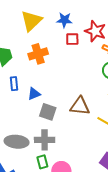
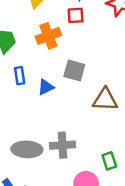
red square: (72, 39) -> (76, 15), moved
gray square: (48, 112) -> (74, 70), moved
green rectangle: (42, 162) -> (109, 161), moved

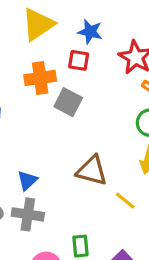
gray square: (74, 70) -> (68, 102), moved
blue triangle: (46, 87) -> (27, 180), moved, turned -30

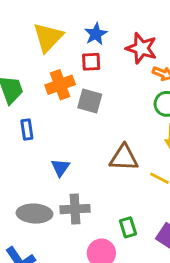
blue star: (90, 32) -> (96, 34), turned -30
blue triangle: (27, 180) -> (60, 168), moved

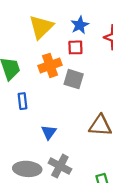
gray cross: (75, 209) -> (60, 166), turned 30

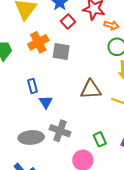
red square: (75, 47) -> (68, 22), moved, turned -32
blue rectangle: (23, 101) -> (32, 86), moved

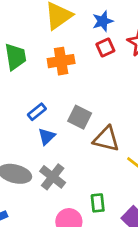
gray square: (61, 51) -> (80, 117), moved
blue rectangle: (32, 86) -> (37, 112), turned 48

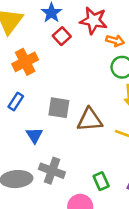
blue rectangle: (37, 112) -> (16, 101), moved

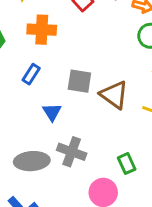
orange cross: (25, 62) -> (42, 30), turned 30
brown triangle: (90, 120) -> (114, 95), turned 40

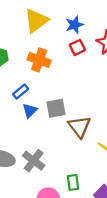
gray square: (79, 81) -> (56, 108), turned -36
blue triangle: (52, 112) -> (30, 111), moved

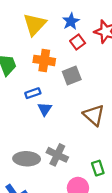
blue rectangle: (21, 92) -> (33, 93), turned 32
gray square: (56, 108) -> (72, 75), moved

